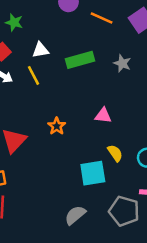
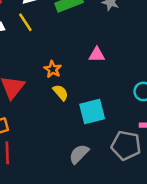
yellow semicircle: (115, 153) -> (61, 93), moved

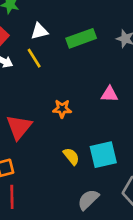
orange star: (53, 69) -> (62, 109), turned -30
yellow semicircle: (61, 93) -> (71, 156), moved

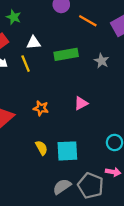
pink triangle: (109, 94) -> (81, 103), turned -40
gray semicircle: (88, 200) -> (62, 186), moved

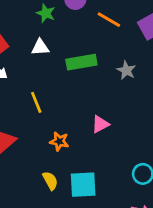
green star: (14, 17) -> (46, 13), moved
yellow line: (26, 64) -> (36, 102), moved
orange star: (41, 108) -> (59, 141), moved

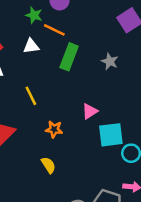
orange line: (109, 20) -> (54, 30), moved
green rectangle: (81, 62) -> (69, 57), turned -55
cyan square: (83, 185) -> (111, 135), moved

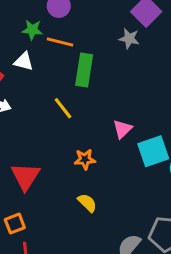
white triangle: (31, 46) -> (24, 61), moved, turned 35
gray star: (110, 61) -> (129, 39), moved
yellow line: (31, 96) -> (63, 108), moved

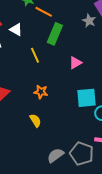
white triangle: (24, 61) -> (16, 30), moved
pink triangle: (122, 129) -> (75, 63), moved

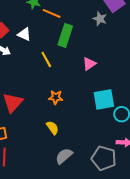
gray semicircle: (55, 155) -> (64, 156), moved

